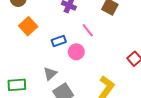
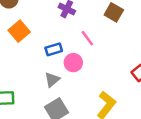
gray triangle: (50, 74) -> (52, 80), moved

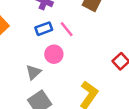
blue rectangle: (54, 49) -> (44, 29), moved

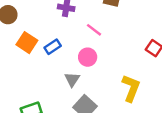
blue rectangle: (44, 29) -> (53, 47), moved

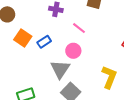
gray triangle: (72, 79) -> (60, 69), size x1.5

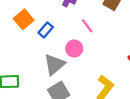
blue rectangle: (44, 42) -> (46, 30), turned -32

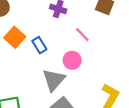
blue rectangle: (46, 30) -> (39, 45), turned -64

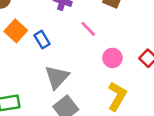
pink circle: (72, 60) -> (112, 58), moved

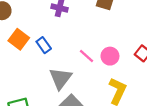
pink line: (88, 29) -> (86, 56), moved

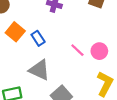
gray triangle: (60, 78) -> (39, 70), moved, turned -45

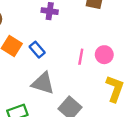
pink line: (77, 50) -> (81, 57), turned 64

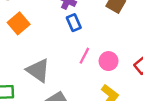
blue rectangle: (37, 50) -> (74, 23), moved

